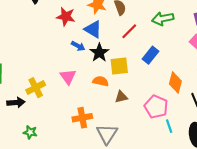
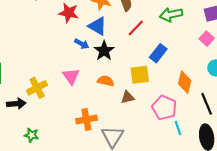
yellow square: (119, 66) -> (140, 75), moved

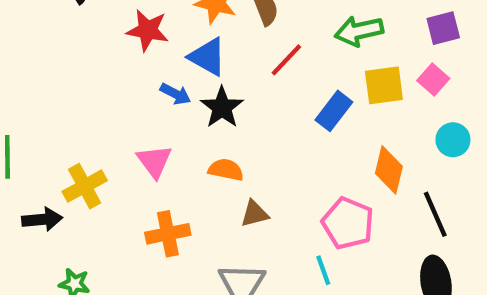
yellow square: (140, 75) -> (384, 85), moved
brown triangle: (128, 97) -> (255, 214), moved
orange cross: (86, 119) -> (168, 234), moved
cyan line: (178, 128) -> (323, 270), moved

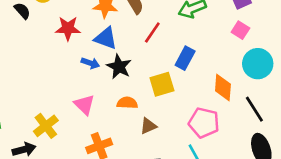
yellow square: (384, 85) -> (162, 84), moved
cyan circle: (453, 140) -> (258, 64), size x1.5

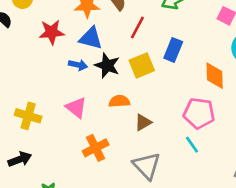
yellow square: (162, 84) -> (142, 65), moved
yellow cross: (46, 126) -> (28, 116), moved, turned -30

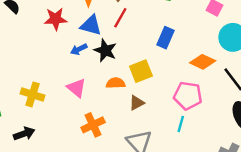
red line: (137, 27) -> (120, 18), moved
blue arrow: (78, 65) -> (79, 49), turned 140
yellow square: (142, 65) -> (141, 71), moved
orange diamond: (215, 76) -> (203, 62), turned -65
cyan line: (192, 145) -> (181, 124), turned 49

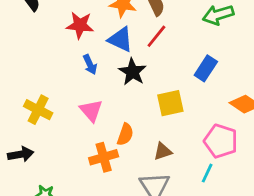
blue arrow: (79, 49) -> (90, 65), moved, turned -98
orange semicircle: (116, 83) -> (125, 134), moved, turned 102
brown triangle: (137, 103) -> (163, 151), moved

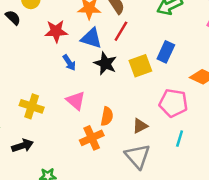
yellow square: (170, 103) -> (140, 66), moved
pink pentagon: (221, 141) -> (173, 103), moved

